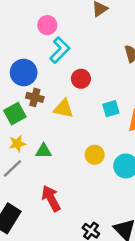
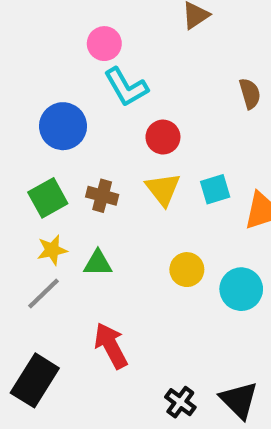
cyan L-shape: (60, 50) -> (126, 87), turned 105
brown cross: (35, 97) -> (102, 196), moved
yellow triangle: (63, 109) -> (163, 189), moved, turned 40

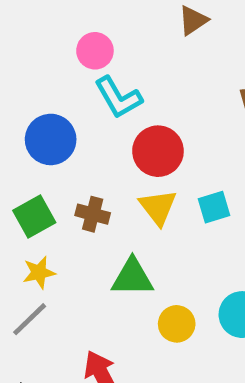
red circle: (163, 137) -> (158, 151), size x1.4
green triangle: (98, 263) -> (132, 277), moved, size x1.4
yellow circle: (187, 270) -> (177, 324), moved

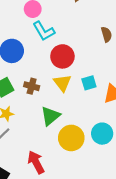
green triangle: (132, 277) -> (50, 116), turned -40
yellow circle: (177, 324) -> (71, 138), size x1.5

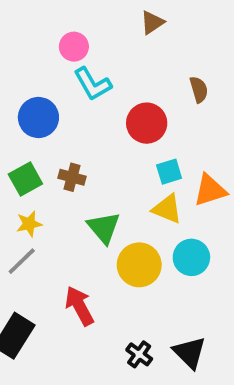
red circle: (62, 56) -> (147, 123), moved
yellow triangle: (62, 83) -> (167, 209), moved, turned -30
green triangle: (50, 116) -> (104, 228), turned -30

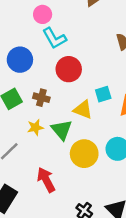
red circle: (147, 123) -> (69, 69), moved
yellow triangle: (167, 209) -> (83, 110), moved
yellow star: (29, 224) -> (35, 127), moved

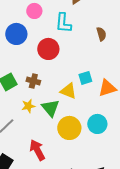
cyan L-shape: (54, 38) -> (63, 23), moved, turned 35
blue circle: (20, 60) -> (16, 34), moved
red circle: (69, 69) -> (48, 49), moved

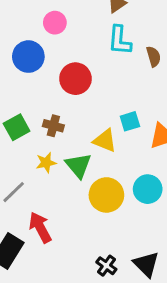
cyan L-shape: (63, 23) -> (120, 40), moved
red arrow: (37, 150) -> (40, 227), moved

